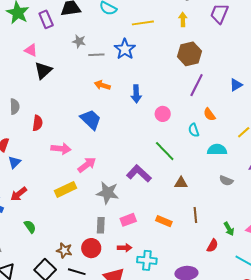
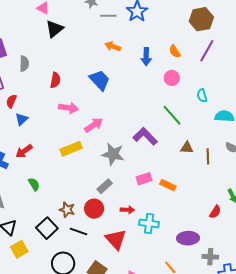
orange semicircle: (209, 114) -> (175, 51), moved
red semicircle: (38, 123) -> (55, 80), moved
brown line: (195, 215) -> (208, 156), moved
pink rectangle: (128, 220) -> (144, 179), moved
gray rectangle: (101, 225) -> (105, 186), turned 42

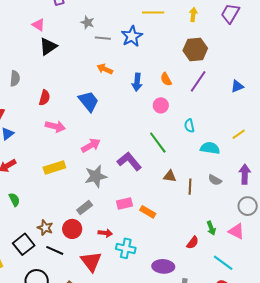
pink arrow: (94, 125) -> (91, 145), moved
gray star: (113, 154) -> (96, 176), turned -30

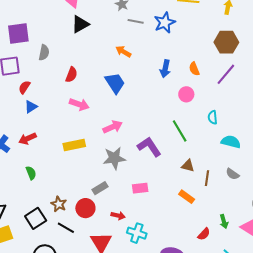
orange arrow: (105, 69) -> (123, 52), moved
orange rectangle: (148, 212) -> (187, 197), moved

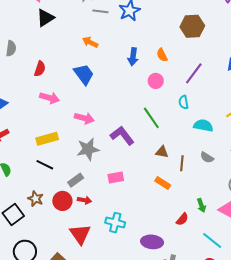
purple line: (226, 74) -> (194, 73), moved
pink arrow: (113, 127) -> (84, 118), turned 42
red arrow: (118, 216) -> (84, 200), moved
black line: (66, 228) -> (45, 165), moved

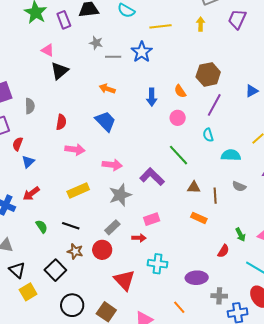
brown hexagon: (192, 26) -> (208, 74), moved
black line: (45, 165) -> (71, 226), moved
red arrow: (84, 200) -> (139, 238), moved

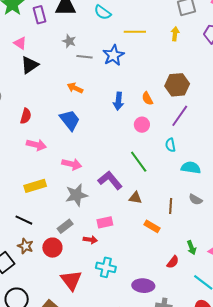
brown triangle: (194, 187) -> (135, 198), moved

